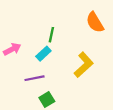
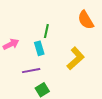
cyan rectangle: (43, 54) -> (39, 48), turned -64

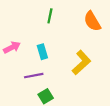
green line: (46, 31) -> (50, 16), moved

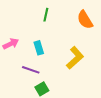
purple line: (34, 76) -> (31, 70), turned 30

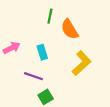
orange semicircle: (85, 20) -> (70, 29), moved

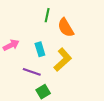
yellow L-shape: (82, 63) -> (63, 60), moved

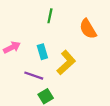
orange semicircle: (66, 28) -> (88, 29), moved

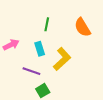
green line: (50, 16) -> (47, 24), moved

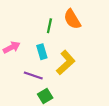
orange semicircle: (82, 27) -> (72, 19), moved

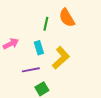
purple line: (33, 75) -> (31, 70), turned -30

